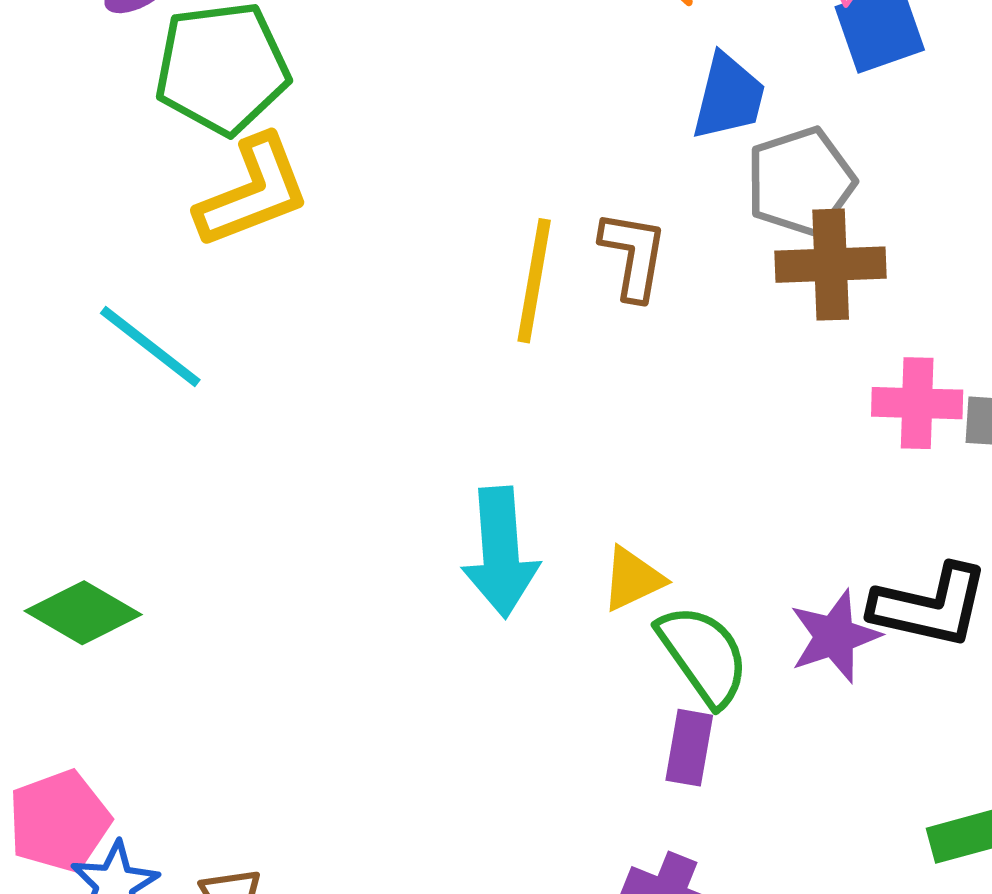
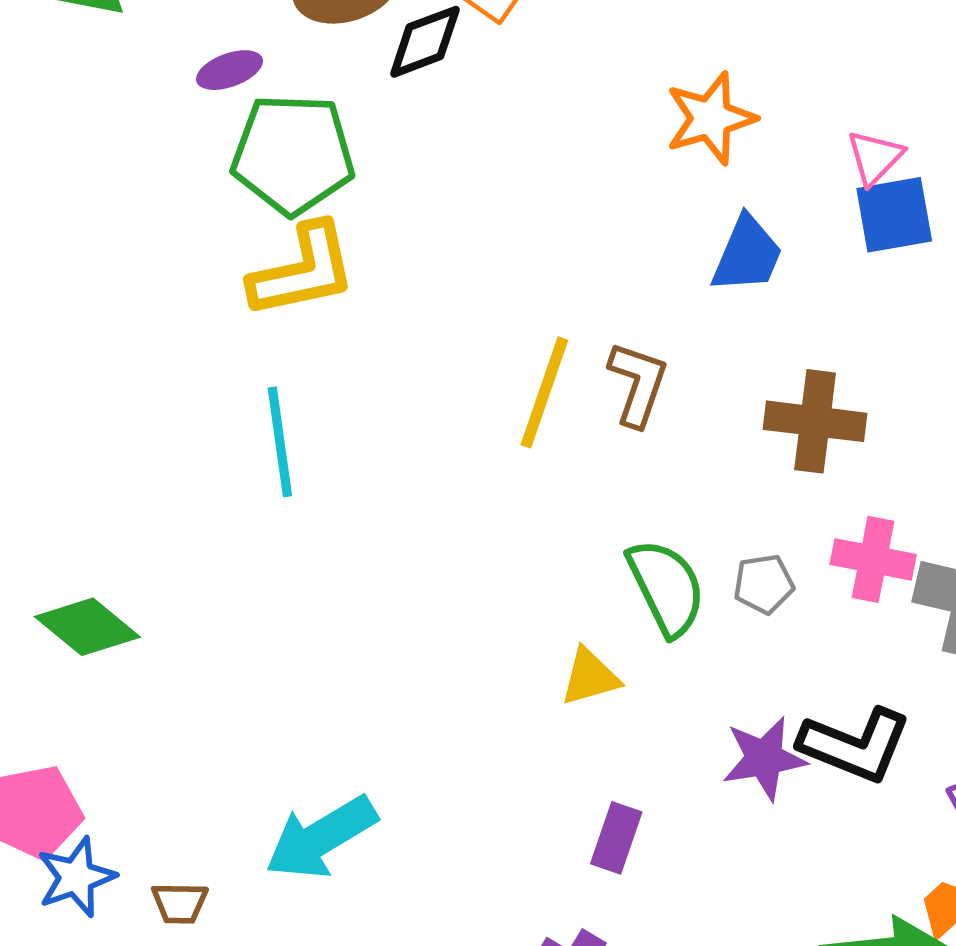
gray pentagon: (800, 182) -> (764, 584), moved, size x0.6
cyan line: (150, 347) -> (280, 442), moved, turned 35
cyan arrow: (500, 552) -> (321, 837), moved, turned 54
green semicircle: (703, 655) -> (666, 587), moved

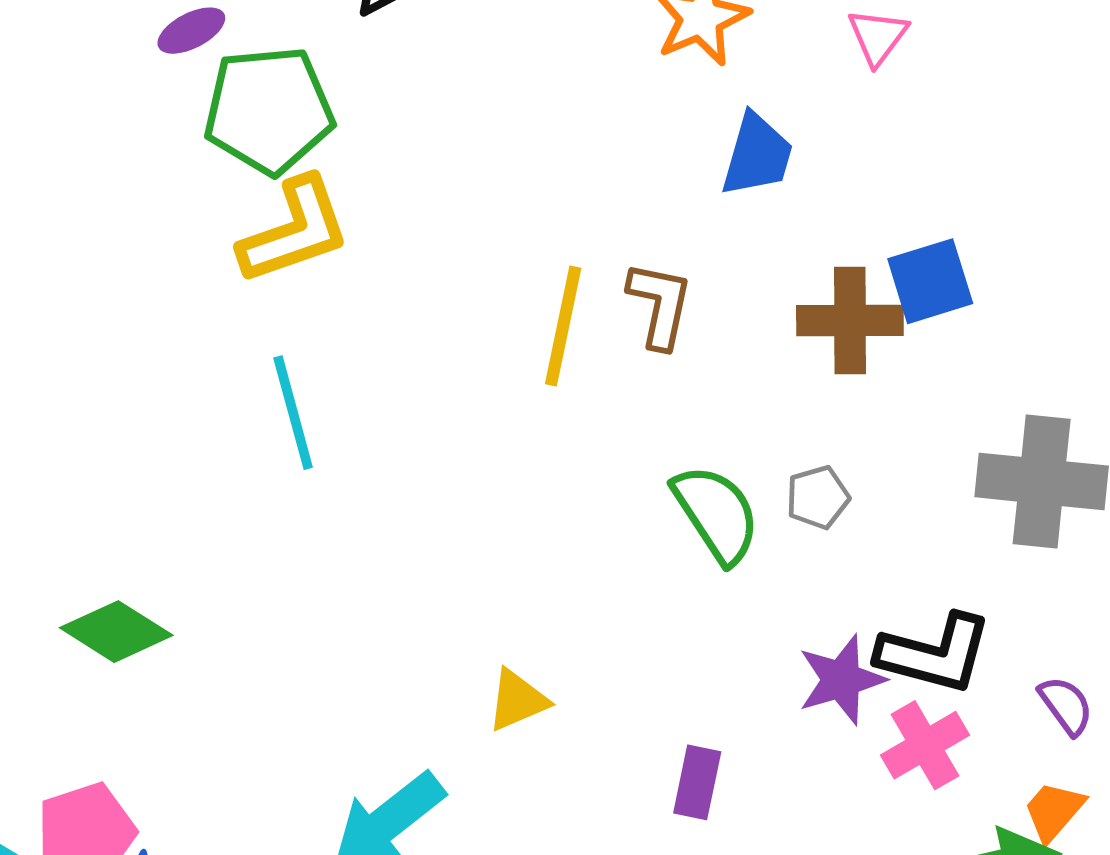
blue square: (894, 215) -> (930, 281), moved
pink cross: (873, 559) -> (925, 745), moved, turned -34
yellow triangle: (590, 677) -> (517, 700), moved

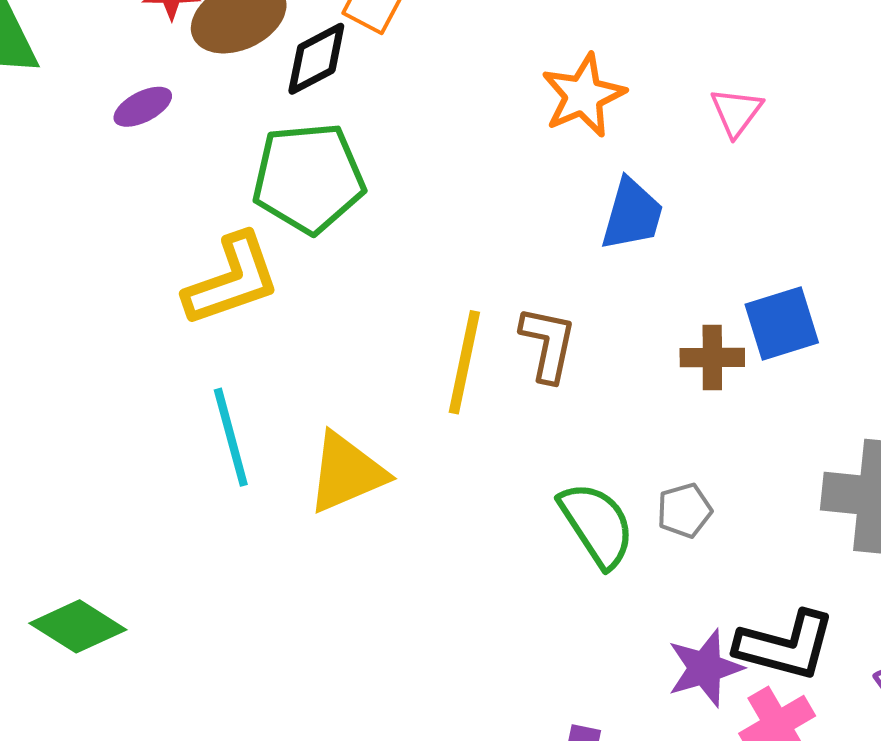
green pentagon: (269, 110) -> (308, 178), moved
brown cross: (850, 321) -> (712, 358), size x0.7
yellow triangle: (517, 700) -> (347, 473), moved, size x1.5

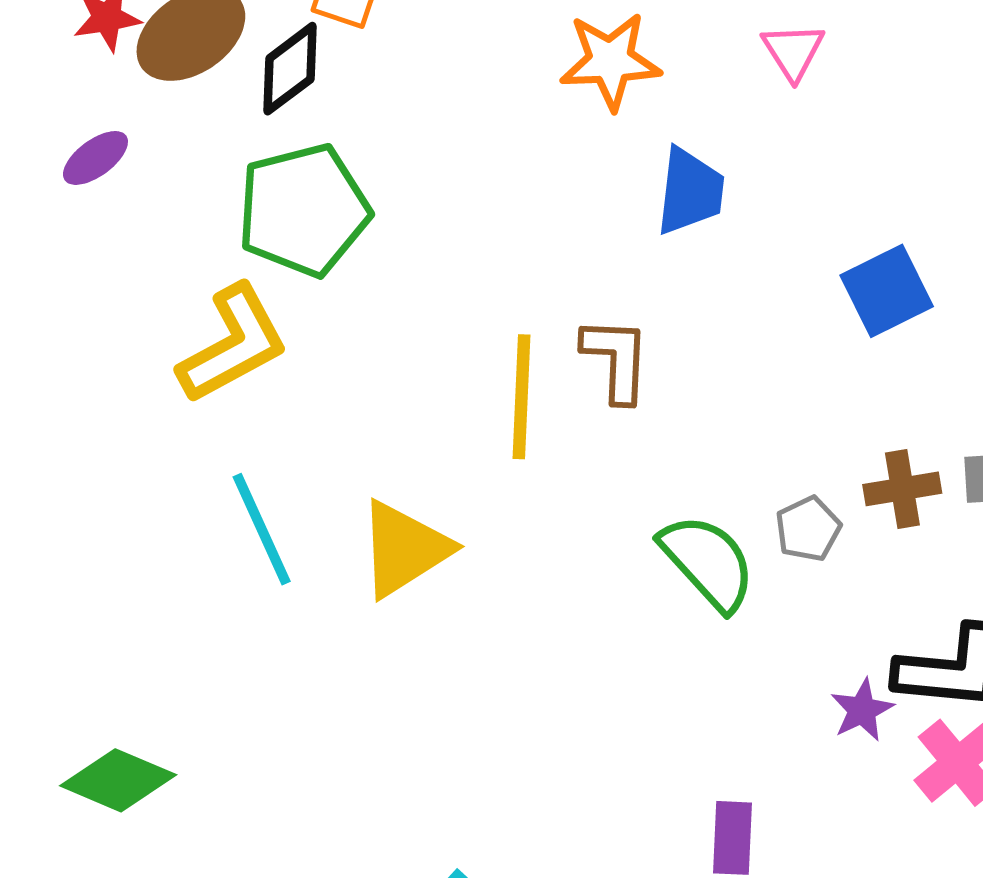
orange star: (583, 95) -> (610, 61), turned 30
brown cross: (712, 358) -> (902, 489), moved
purple star: (705, 668) -> (862, 710), size x0.7

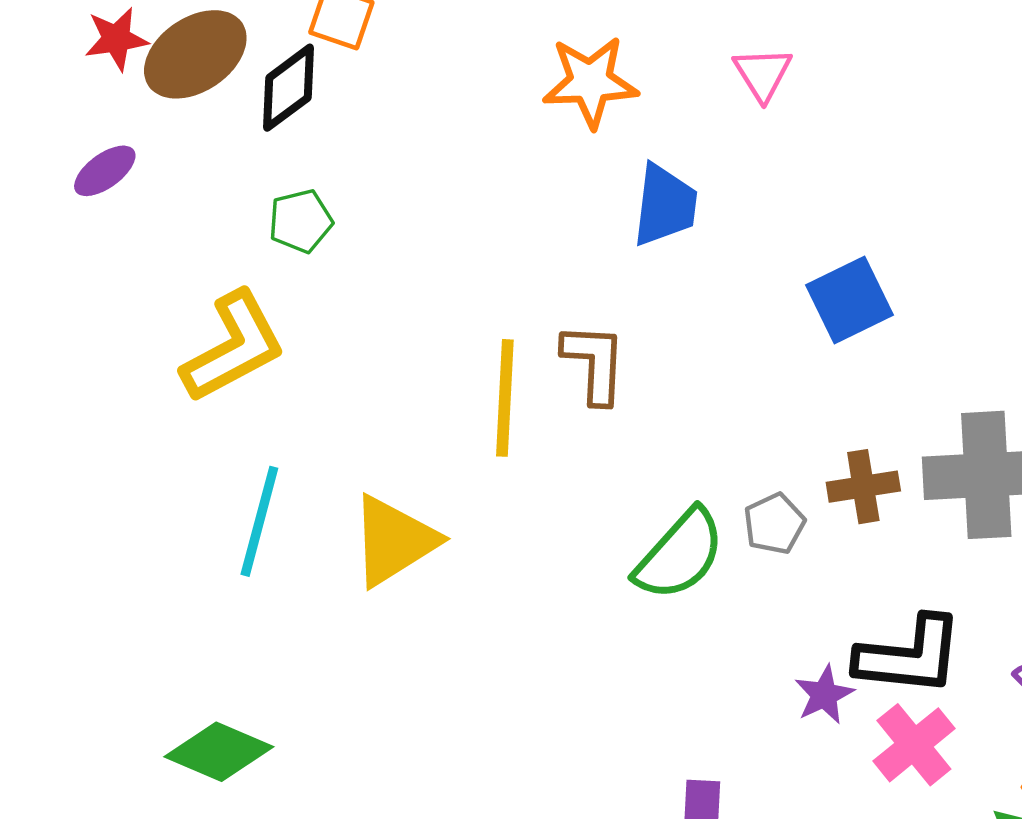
green pentagon: (303, 210) -> (301, 221), size x0.5
cyan line: (262, 529) -> (259, 521), turned 39
green semicircle: (708, 562) -> (680, 555), turned 84
green diamond: (118, 780) -> (219, 752), moved

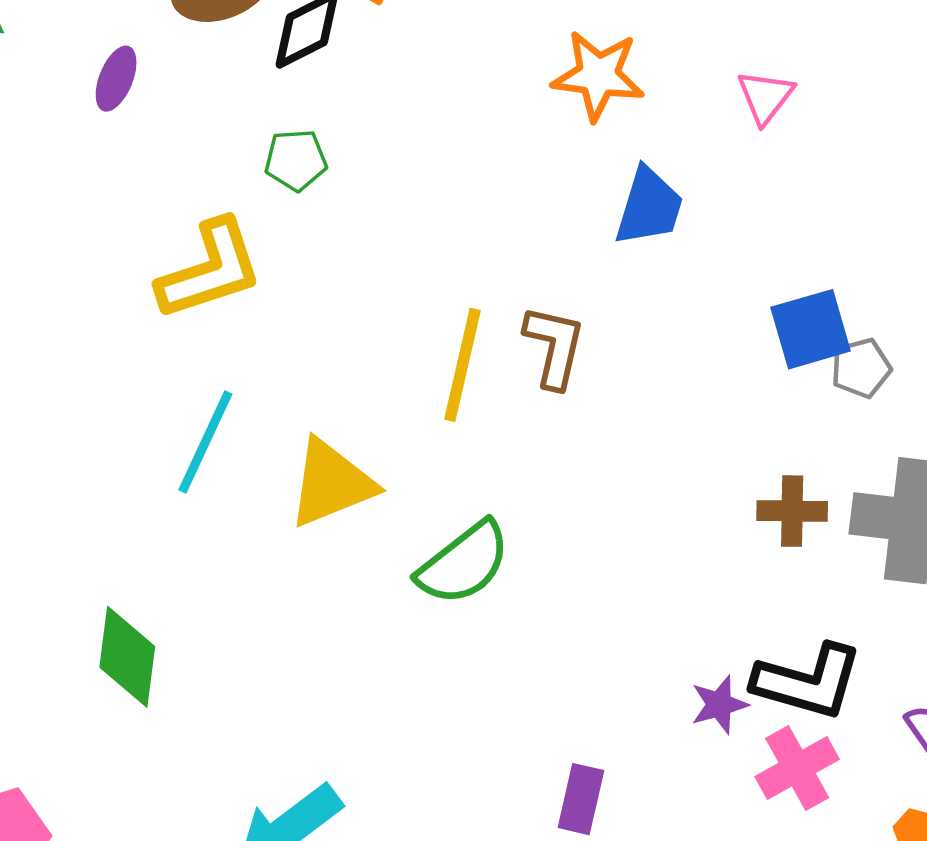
purple ellipse: (105, 171) -> (116, 79), turned -42
gray pentagon: (774, 524) -> (861, 368), moved
green semicircle: (680, 555) -> (464, 563), moved
green diamond: (219, 752) -> (127, 657), turned 64

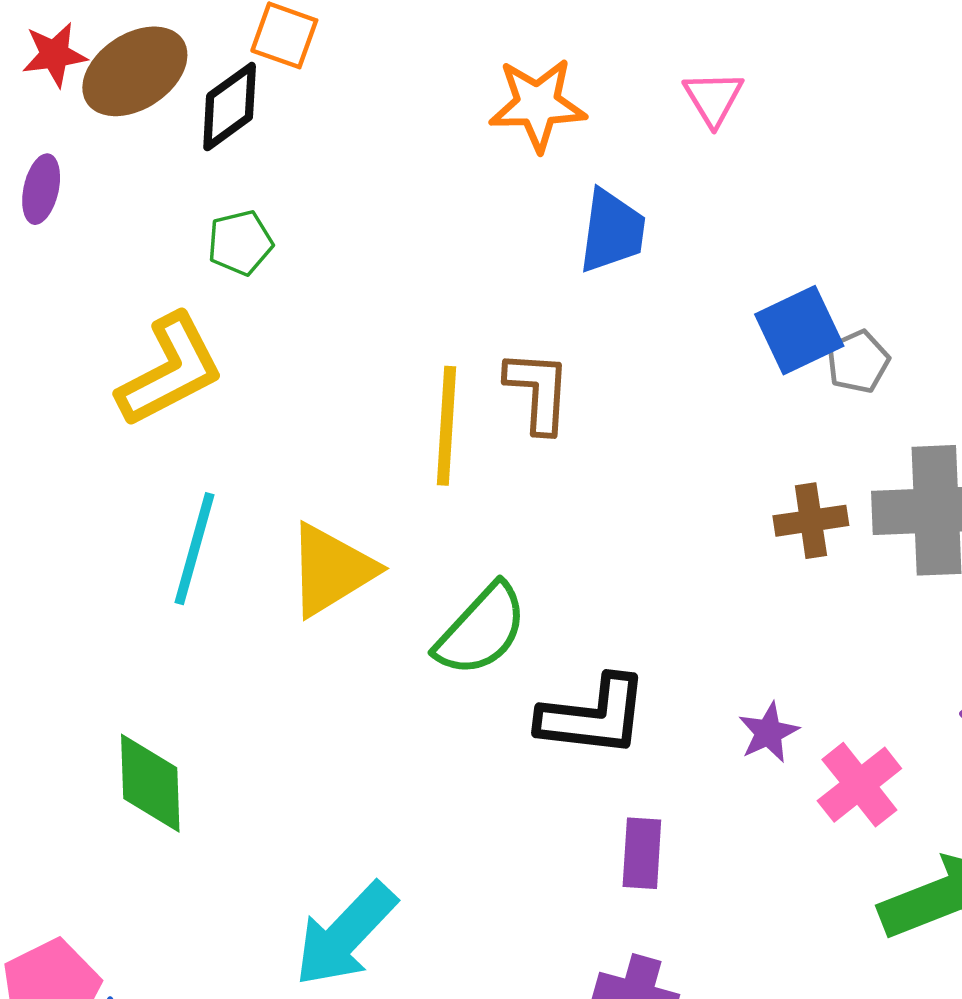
black L-shape: (808, 682) -> (593, 716), moved

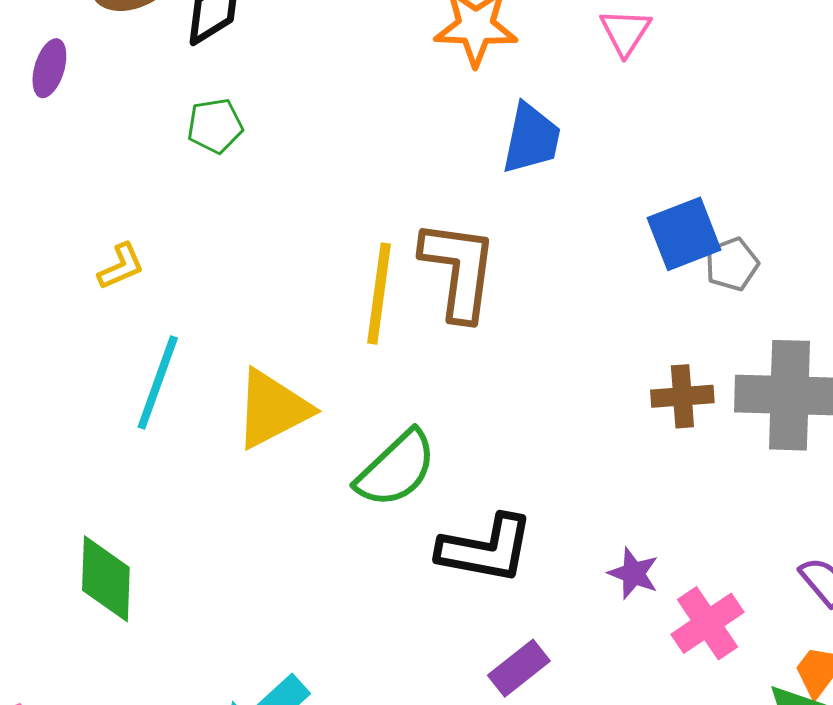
yellow L-shape: (170, 370) -> (121, 266), moved, size x0.5
brown L-shape: (538, 391) -> (459, 270), size x1.4
purple star: (768, 732) -> (633, 573), turned -30
purple rectangle: (642, 853) -> (519, 668), turned 44

